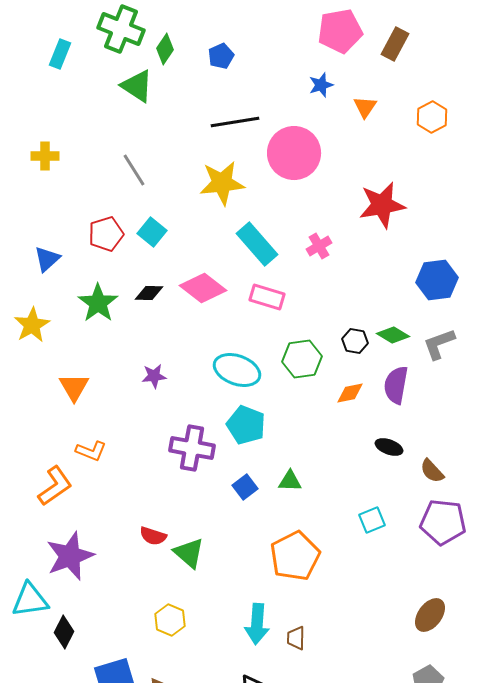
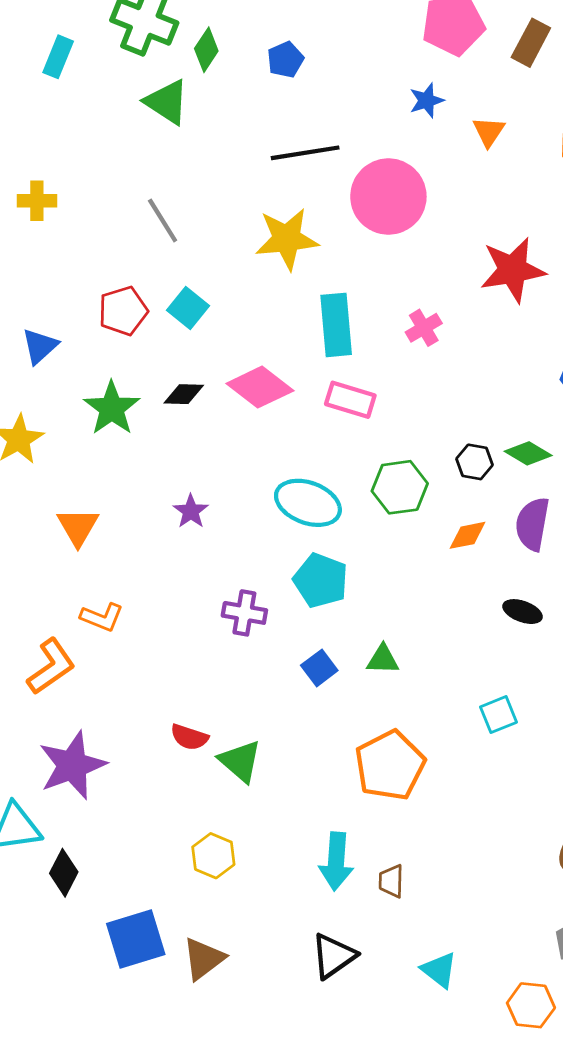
cyan rectangle: (257, 244) -> (336, 325), turned 36
purple star: (154, 376) -> (191, 511), turned -30
purple cross: (192, 448) -> (244, 613), size x0.7

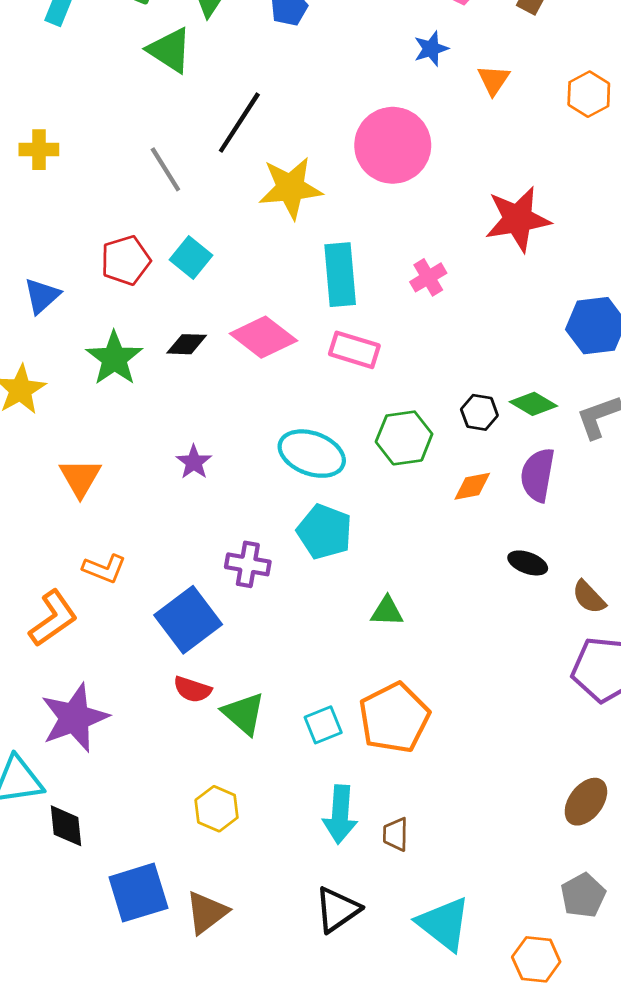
black line: (305, 153) -> (239, 123), moved, turned -48
blue square: (319, 668) -> (188, 620), moved, size x1.8
cyan square: (499, 715) -> (323, 725), moved
black diamond: (64, 873) -> (66, 826), turned -33
cyan triangle: (439, 970) -> (444, 924), size x1.5

